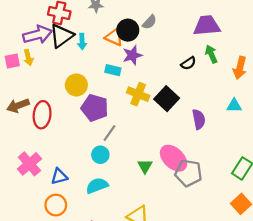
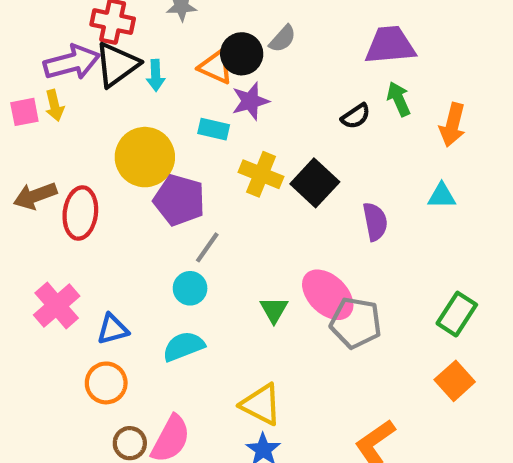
yellow circle: (76, 85) -> (145, 157), size x1.4

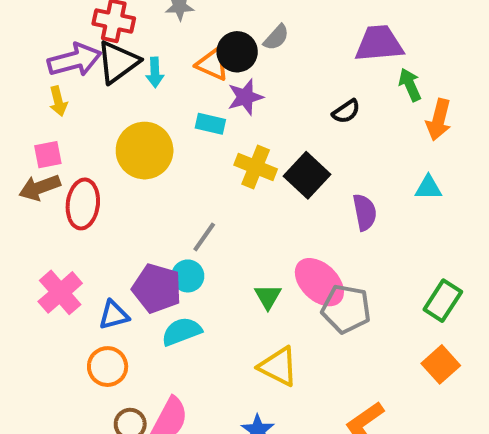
green arrow: (399, 99) -> (410, 85), moved
pink square: (24, 112) -> (48, 155), moved
purple pentagon: (179, 200) -> (157, 288), moved
yellow triangle: (261, 404) -> (278, 367), moved

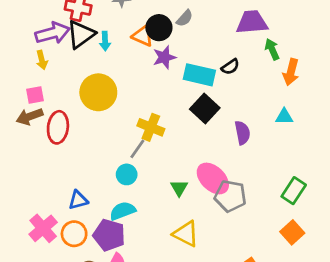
cyan rectangle: (210, 124) -> (199, 75), moved, size x1.6
yellow cross: (256, 167) -> (151, 127), moved
purple pentagon: (157, 288) -> (109, 235), moved
pink cross: (60, 292) -> (43, 228), moved

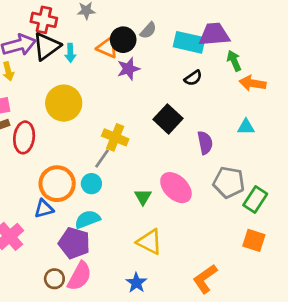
orange arrow: (291, 72) -> (253, 83), turned 85
cyan rectangle: (199, 75) -> (189, 42), moved
gray pentagon: (230, 196) -> (229, 182), moved
orange square: (292, 232) -> (254, 240), turned -30
orange circle: (74, 234) -> (57, 184), moved, size x1.4

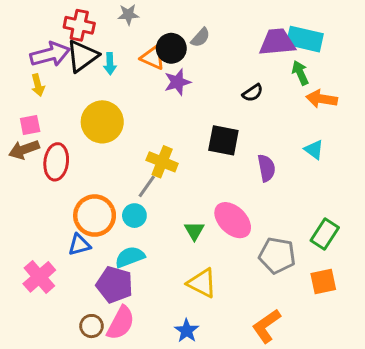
cyan rectangle: (189, 42) -> (305, 39), moved
black square: (168, 119) -> (223, 140), turned -32
cyan triangle: (246, 127) -> (314, 150), turned 36
gray pentagon: (229, 182) -> (277, 255), moved
orange square: (254, 240) -> (323, 282), turned -30

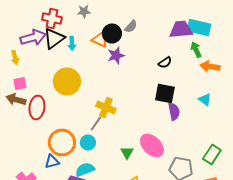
yellow arrow: (38, 85) -> (15, 58), moved
black square: (223, 140) -> (165, 94), moved
brown arrow: (24, 150) -> (16, 100), turned 36

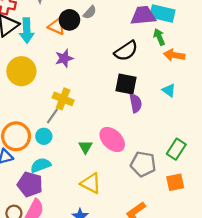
cyan arrow: (72, 44) -> (27, 31), size x1.6
purple star: (116, 56) -> (64, 58), moved
black semicircle: (165, 62) -> (126, 51), size x1.6

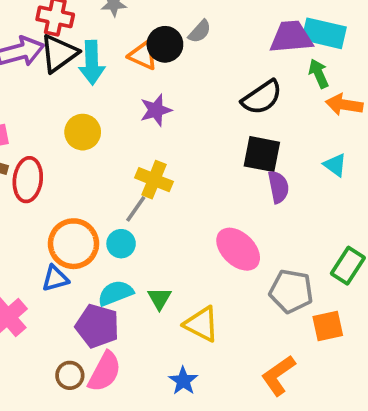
yellow circle: (21, 71) -> (83, 132), size x0.7
green triangle: (85, 147) -> (159, 299), moved
orange square: (175, 182) -> (328, 326), moved

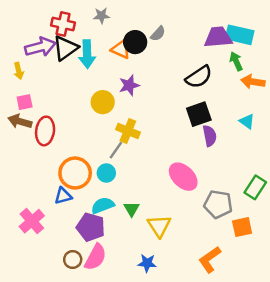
yellow circle: (83, 132) -> (103, 102), moved
black square: (262, 154) -> (199, 114), turned -30
yellow triangle: (202, 324) -> (159, 226), turned 30
blue star: (183, 381) -> (147, 263), turned -30

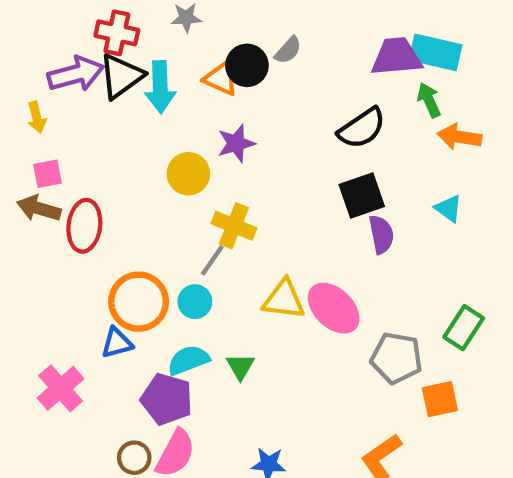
yellow triangle: (159, 226) -> (284, 299), moved, turned -50

